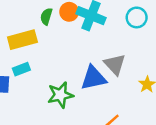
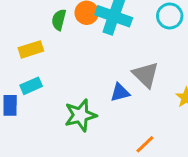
yellow rectangle: (22, 40) -> (31, 49), size x0.7
blue triangle: (93, 78) -> (120, 92), size x0.6

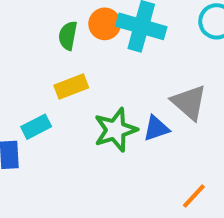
yellow rectangle: (31, 49) -> (71, 86), moved
green star: (80, 115) -> (115, 130), moved

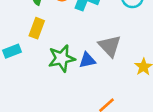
yellow rectangle: (71, 86) -> (37, 28), turned -54

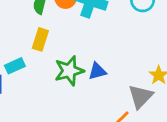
gray triangle: (110, 46) -> (140, 96), moved, turned 30

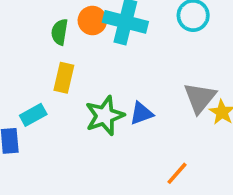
gray triangle: (140, 96) -> (200, 98), moved

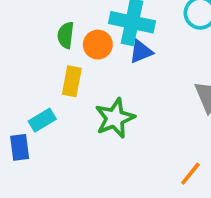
orange circle: (92, 21) -> (98, 45), moved
blue triangle: (141, 113) -> (141, 52), moved

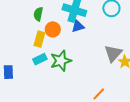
orange circle: (98, 45) -> (53, 29), moved
cyan rectangle: (42, 120) -> (40, 59), moved

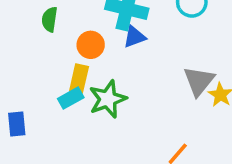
green semicircle: (38, 14) -> (50, 19), moved
yellow rectangle: (39, 39) -> (79, 79), moved

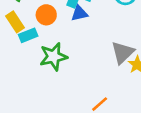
yellow rectangle: (79, 79) -> (15, 22), moved, turned -54
cyan rectangle: (71, 98) -> (28, 35), moved

